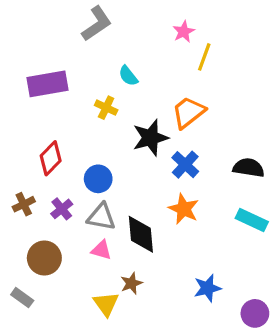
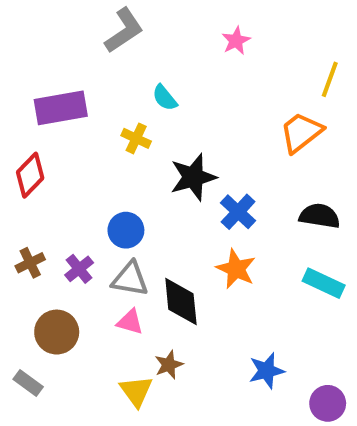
yellow line: (204, 57) -> (330, 79), moved
orange trapezoid: (188, 112) -> (301, 132), moved
red diamond: (51, 158) -> (30, 175), moved

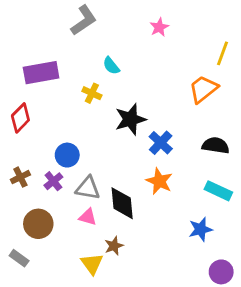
blue circle: (126, 230) -> (67, 155), moved
blue star: (267, 371) -> (201, 229), moved

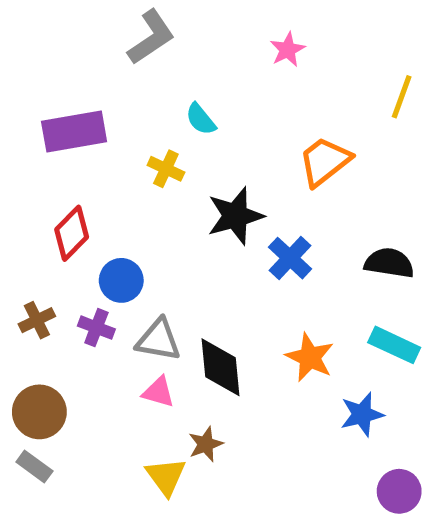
orange trapezoid: (203, 89) -> (325, 161), moved
red diamond: (20, 118) -> (72, 233), moved
purple cross: (53, 181) -> (96, 328), turned -30
orange star: (159, 181) -> (310, 357), moved
brown circle: (38, 224) -> (39, 412), moved

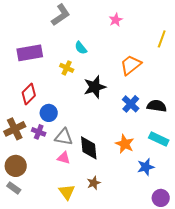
blue cross: (290, 258) -> (131, 104), moved
brown cross: (37, 320) -> (15, 129), size x1.5
brown star: (206, 444) -> (94, 183), moved

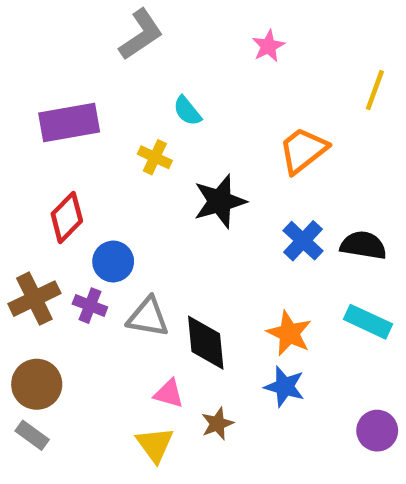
pink triangle: (64, 158) -> (169, 394), moved
blue star: (146, 167) -> (285, 387), moved, turned 30
purple circle: (161, 198) -> (377, 431), moved

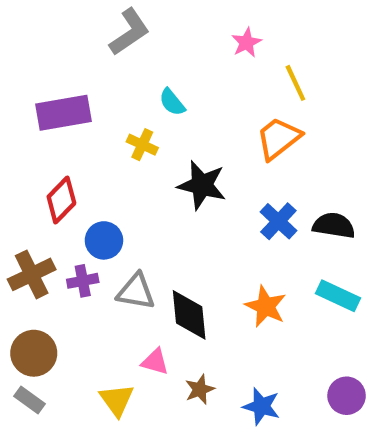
yellow line: (375, 90) -> (295, 83), moved, turned -45
black star: (220, 201) -> (202, 185), turned 30
purple cross: (90, 306) -> (83, 281), turned -32
blue star: (285, 387) -> (261, 406), moved
yellow triangle: (155, 444) -> (117, 400), moved

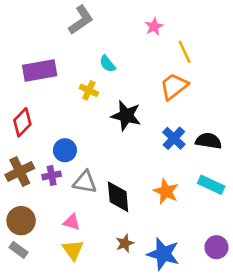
red diamond: (61, 200) -> (22, 122), moved
pink triangle: (155, 362) -> (72, 222), moved
blue star: (261, 406) -> (163, 254), size x1.4

